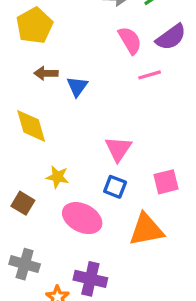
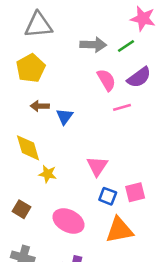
yellow star: (57, 177) -> (48, 174), moved
blue square: (115, 187) -> (108, 196), moved

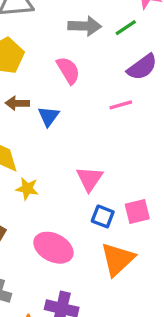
pink semicircle: (106, 80) -> (68, 70), moved
orange triangle: (119, 230) -> (117, 259), turned -32

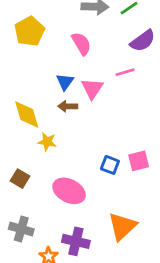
brown arrow: (17, 103) -> (68, 106), moved
pink triangle: (90, 179) -> (92, 89), moved
orange triangle: (117, 259) -> (122, 226), moved

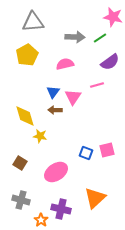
pink semicircle: (81, 44) -> (65, 64), turned -72
pink ellipse: (69, 191) -> (56, 172), turned -60

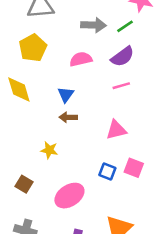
purple semicircle: (110, 62) -> (123, 57), moved
pink triangle: (73, 97) -> (116, 130), moved, turned 42
yellow diamond: (25, 116) -> (19, 89), moved
pink square: (107, 150) -> (134, 168), turned 35

